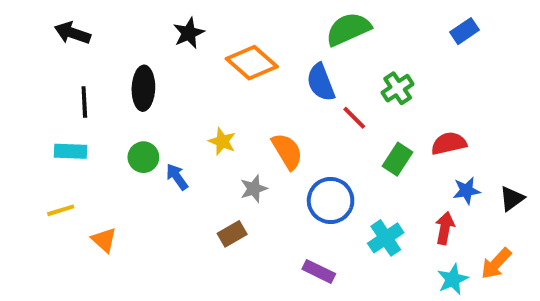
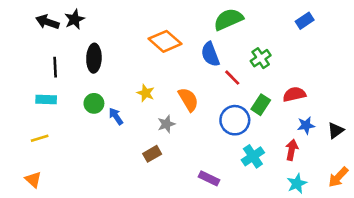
black star: (189, 33) -> (75, 19), moved
blue circle: (331, 200) -> (235, 120), moved
orange triangle: (104, 240) -> (33, 180), moved
orange arrow: (496, 264) -> (338, 177), moved

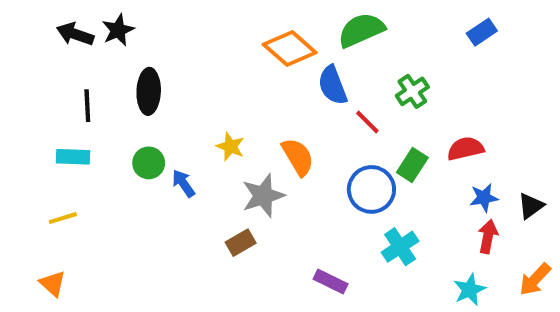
orange diamond: (165, 41) -> (290, 48), moved
gray star: (166, 124) -> (263, 196), size x1.5
red arrow: (292, 150) -> (488, 236), moved

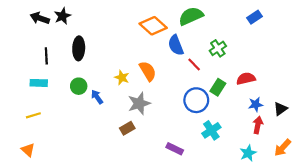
orange semicircle: (298, 157) -> (148, 71), moved

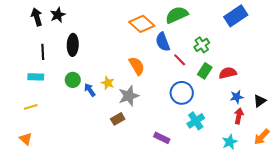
blue rectangle: (255, 17) -> (236, 16), size x1.6
black arrow: (40, 18) -> (37, 17), turned 54
yellow star: (122, 78) -> (108, 83), moved
green rectangle: (218, 87) -> (205, 71), moved

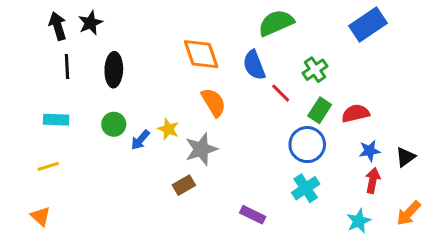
orange diamond: (142, 24) -> (201, 54), moved, turned 30
black line: (43, 52) -> (67, 67), moved
blue arrow: (90, 90) -> (140, 140), turned -104
blue circle: (182, 93) -> (307, 145), moved

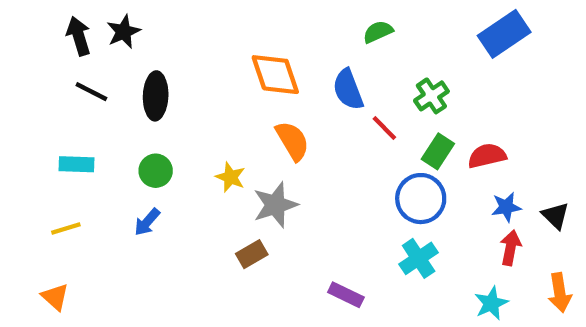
green semicircle: (276, 23) -> (378, 32), size x0.6
black line: (67, 67) -> (91, 92), turned -60
blue arrow: (140, 140) -> (147, 222), moved
black triangle: (405, 157) -> (555, 216), turned -40
orange arrow: (409, 213) -> (560, 293), turned -52

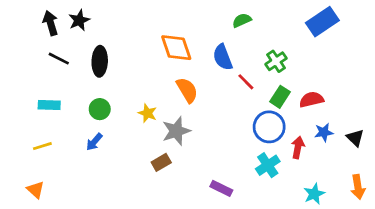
red arrow: (511, 248) -> (298, 147), moved

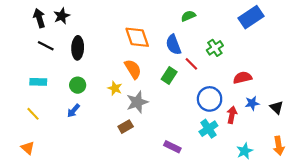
orange semicircle: (187, 90) -> (133, 69), moved
green rectangle: (280, 97) -> (169, 76), moved
yellow line: (42, 146) -> (33, 114), turned 64

